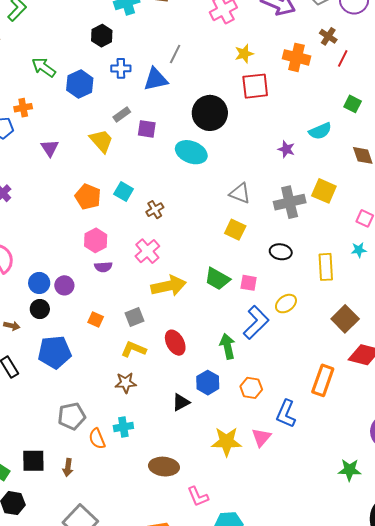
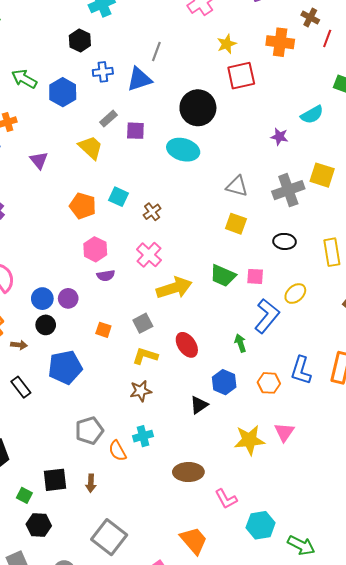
green arrow: (228, 346) -> (240, 343), size x0.7
blue L-shape: (286, 414) -> (301, 370), moved

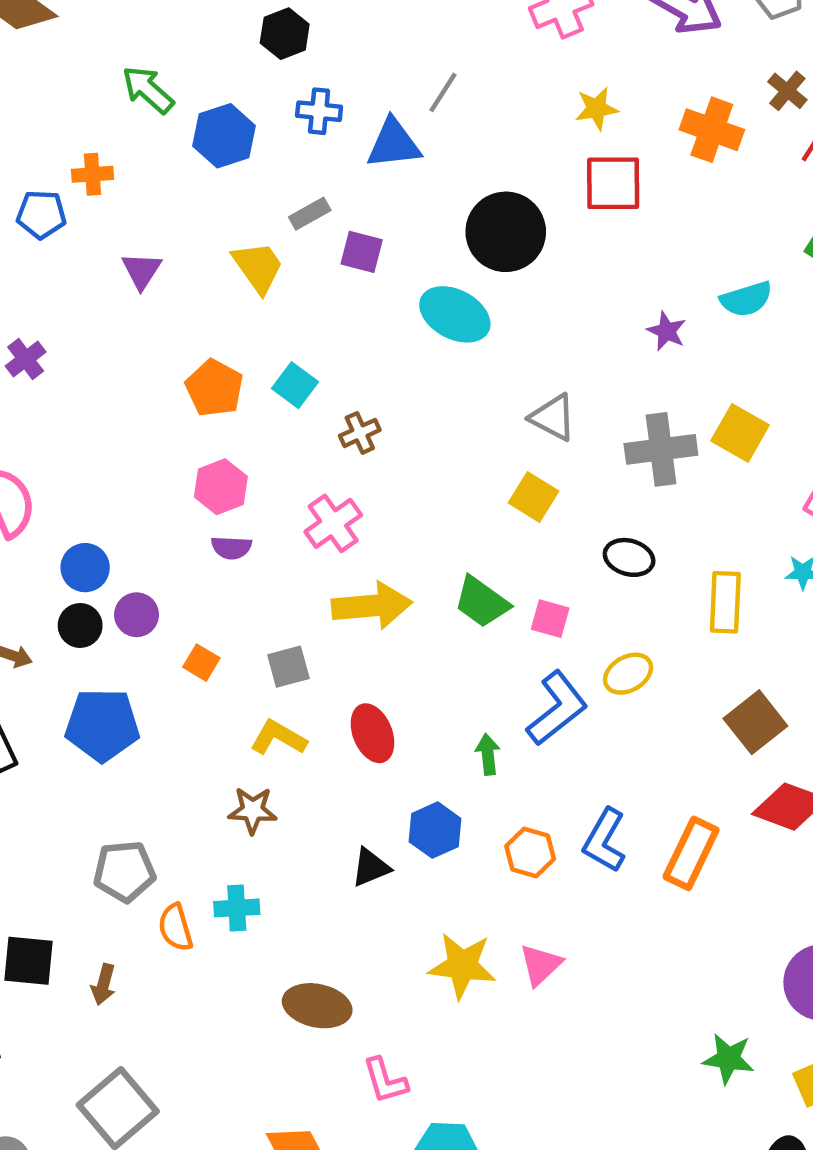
purple circle: (68, 298) -> (137, 615), moved

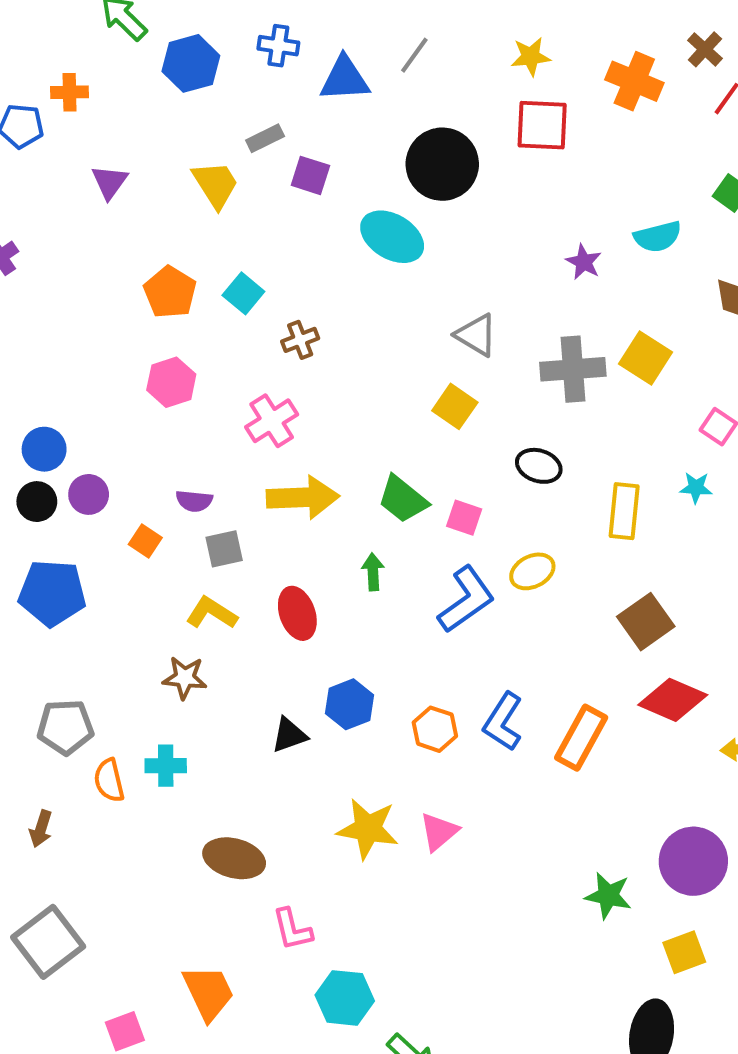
gray line: (443, 92) -> (414, 55), moved
purple semicircle: (231, 548) -> (194, 501), moved
green arrow: (488, 754) -> (373, 572), moved
green star: (728, 1059) -> (608, 896), moved

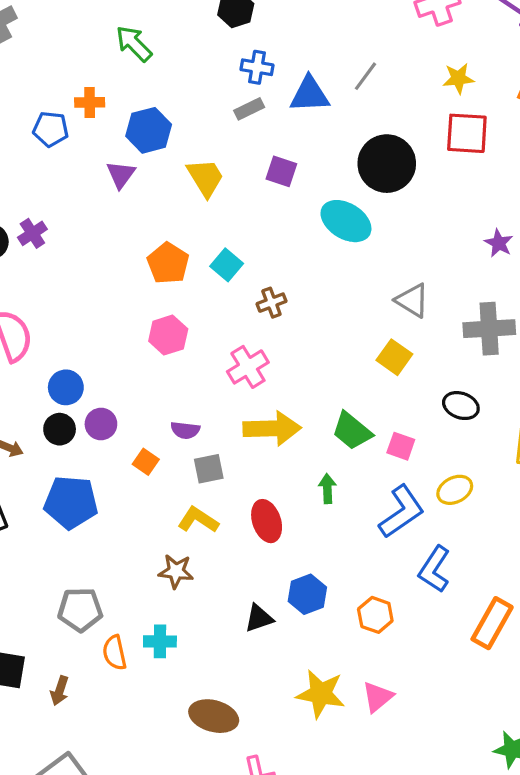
blue hexagon: (191, 63) -> (149, 130), moved
gray rectangle: (265, 138) -> (249, 109), moved
blue L-shape: (503, 722) -> (434, 569), moved

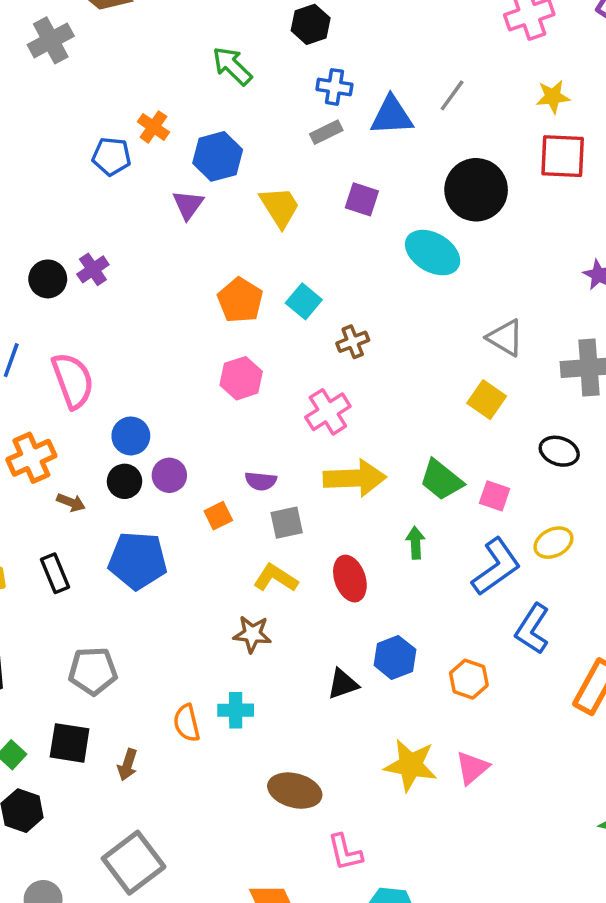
green arrow: (134, 44) -> (232, 66), moved
orange cross: (90, 102) -> (153, 127), turned 36
orange square: (146, 462) -> (218, 516), turned 30
gray pentagon: (80, 610) -> (93, 671), moved

